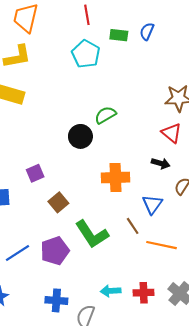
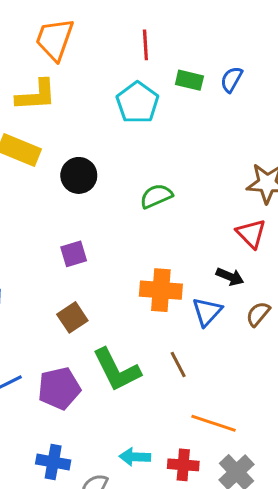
black circle: (80, 136) -> (79, 175), moved
purple square: (35, 173) -> (74, 254), moved
blue triangle: (152, 204) -> (207, 312), moved
orange line: (162, 245) -> (214, 423), moved

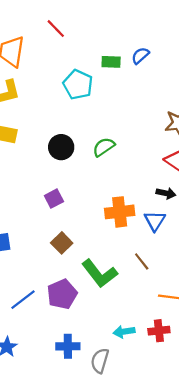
red line: (145, 45) -> (56, 29), moved, turned -30
blue semicircle: (232, 79) -> (140, 56), turned 30
black circle: (79, 175) -> (61, 147), moved

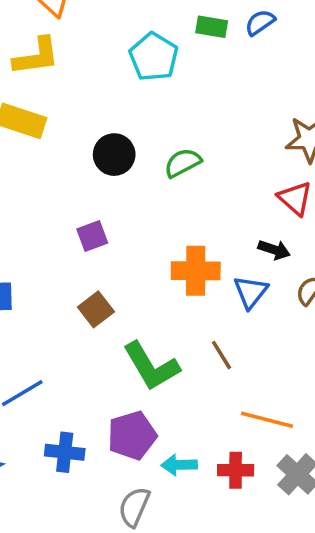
purple pentagon: (62, 294) -> (132, 436), moved
blue cross: (68, 346) -> (65, 452), moved

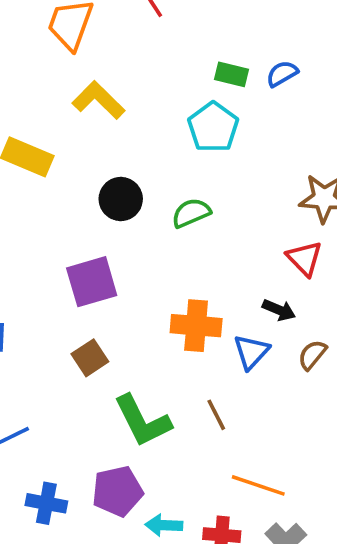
yellow L-shape: (36, 56) -> (98, 100), moved, turned -132
cyan pentagon: (154, 57) -> (213, 127), moved
purple square: (92, 236) -> (92, 282), size x1.6

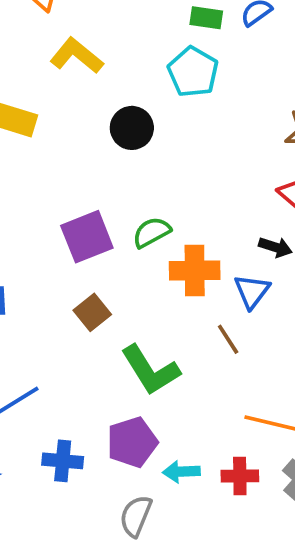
black circle: (121, 199) -> (132, 128), moved
green semicircle: (191, 213) -> (152, 232), moved
brown line: (216, 415) -> (228, 339), moved

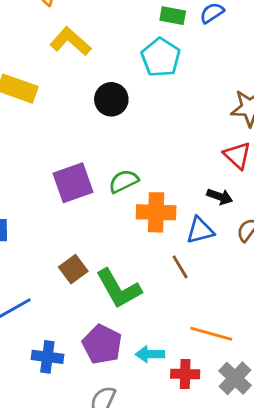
blue triangle: (252, 291) -> (200, 230), turned 36
brown square: (92, 312) -> (73, 269), moved
purple pentagon: (132, 442) -> (102, 344), turned -30
cyan arrow: (181, 472) -> (150, 354), moved

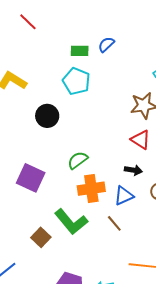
green semicircle: (124, 181) -> (78, 160), moved
purple square: (73, 183) -> (31, 178), turned -36
green L-shape: (119, 289) -> (71, 222), moved

